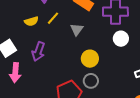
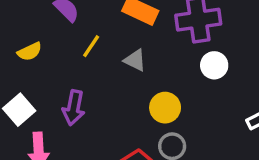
yellow semicircle: (31, 21) -> (30, 52), moved
gray triangle: (77, 30) -> (135, 60), turned -32

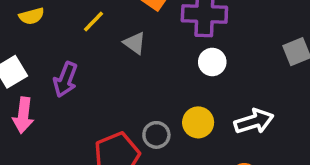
yellow circle: (165, 108) -> (198, 122), moved

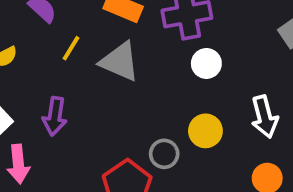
gray triangle: (135, 43) -> (120, 61), size x1.6
white arrow: (254, 121) -> (264, 117), turned 105

